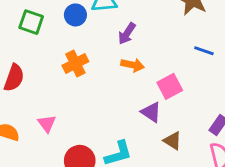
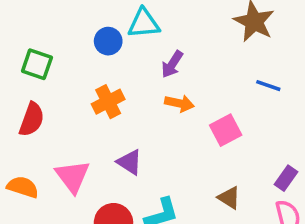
green square: (31, 22) -> (37, 64), moved
purple triangle: (151, 112) -> (130, 162), moved
pink triangle: (47, 124) -> (73, 176), size x1.5

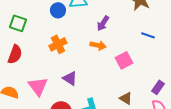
purple arrow: (172, 64) -> (103, 23), moved

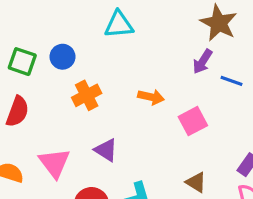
blue circle: (58, 10) -> (62, 57), moved
purple arrow: (103, 23) -> (203, 62), moved

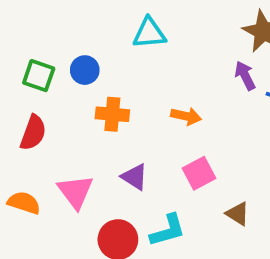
purple arrow: (203, 62) -> (245, 76), turned 120
orange cross: (87, 95) -> (112, 114), turned 32
pink square: (193, 121) -> (199, 173), moved

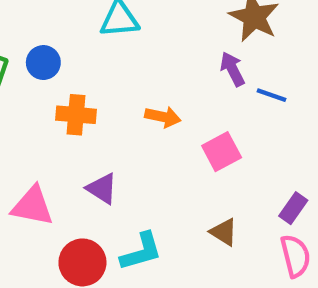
pink square: (199, 173) -> (222, 152), moved
pink triangle: (76, 192) -> (32, 206), turned -42

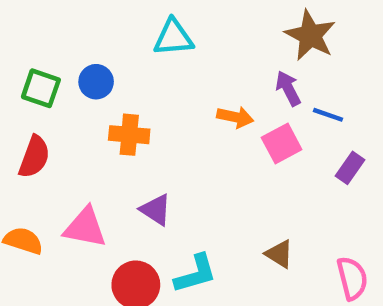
orange arrow: (163, 117) -> (235, 117), moved
pink square: (222, 152) -> (282, 144), moved
purple rectangle: (293, 208) -> (350, 168), moved

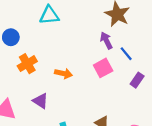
blue line: (328, 115) -> (126, 54), turned 32
orange arrow: (235, 117) -> (63, 73), moved
orange cross: (129, 135) -> (27, 64), turned -36

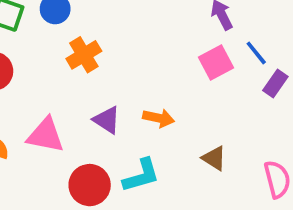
blue line: (126, 54) -> (256, 53), moved
orange arrow: (63, 73) -> (159, 118), moved

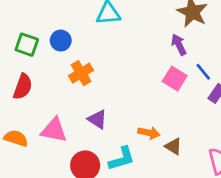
pink square: (216, 62) -> (175, 79), turned -30
orange arrow: (159, 118) -> (149, 133), moved

